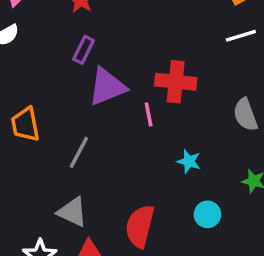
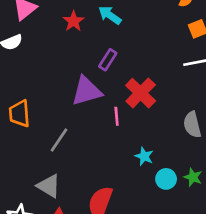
purple rectangle: (84, 50) -> (108, 60), moved
red cross: (176, 82) -> (141, 93), turned 32
cyan circle: (207, 214) -> (166, 179), moved

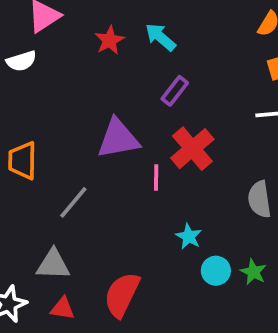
purple rectangle: (108, 60) -> (175, 91), moved
gray triangle: (49, 186) -> (53, 265), turned -35

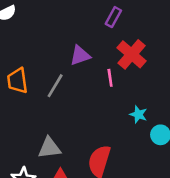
purple triangle: (118, 139) -> (80, 55), size x0.7
gray line: (73, 202) -> (55, 86), moved

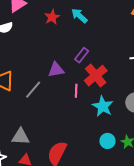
purple rectangle: (113, 17) -> (82, 55), moved
cyan star: (138, 114) -> (103, 106), moved, size x1.5

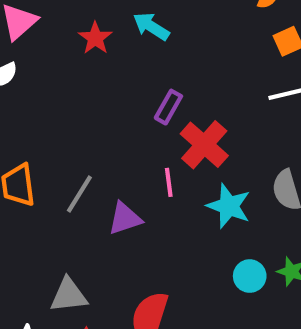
purple triangle: (56, 70) -> (125, 219), moved

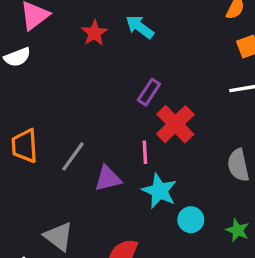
cyan star: (229, 206) -> (159, 191), moved
cyan circle: (250, 276) -> (191, 220), moved
gray triangle: (69, 295) -> (59, 236), turned 40

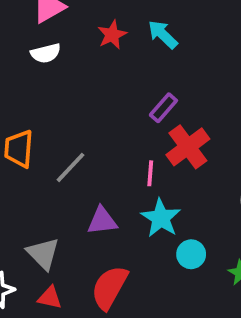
white semicircle: (17, 57) -> (46, 53), moved
purple triangle: (108, 179) -> (102, 221), moved

